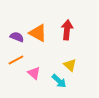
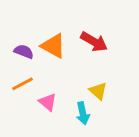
red arrow: (67, 30) -> (94, 42), turned 114
cyan arrow: (59, 81) -> (83, 113), turned 35

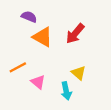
red arrow: (94, 42) -> (75, 34), turned 100
purple semicircle: (24, 52) -> (29, 17), moved

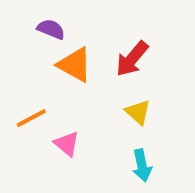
yellow triangle: (79, 73) -> (138, 112), moved
cyan arrow: (66, 91) -> (142, 166), moved

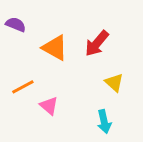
purple semicircle: (51, 29) -> (16, 25), moved
yellow triangle: (138, 112) -> (114, 82), moved

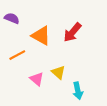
yellow triangle: (114, 82) -> (58, 72), moved
orange line: (23, 87) -> (17, 55), moved

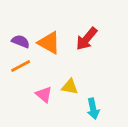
purple semicircle: (12, 18) -> (21, 41), moved
yellow triangle: (58, 72) -> (70, 87), turned -32

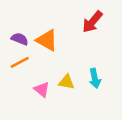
red arrow: (87, 39) -> (92, 22), moved
cyan arrow: (93, 109) -> (95, 78), moved

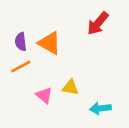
purple semicircle: (20, 39) -> (21, 42), turned -119
cyan arrow: (95, 78) -> (100, 108), moved, turned 96

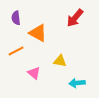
purple semicircle: (21, 42) -> (16, 18), moved
yellow triangle: (70, 87) -> (60, 61), moved

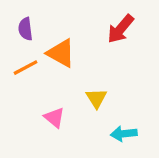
orange line: (16, 51) -> (25, 68), moved
yellow triangle: (60, 61) -> (96, 98), turned 48

